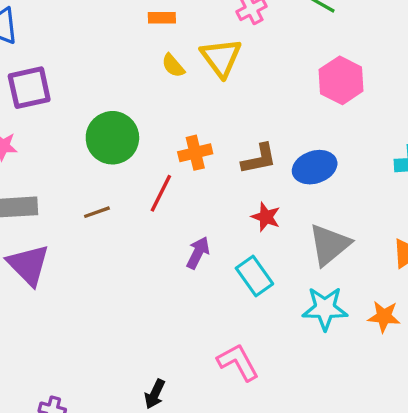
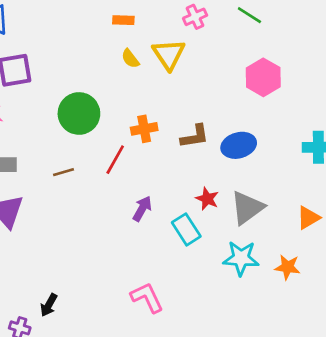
red star: (266, 217) -> (207, 199), moved
pink L-shape: (238, 362) -> (147, 298), moved
black arrow: (155, 394) -> (49, 305), moved

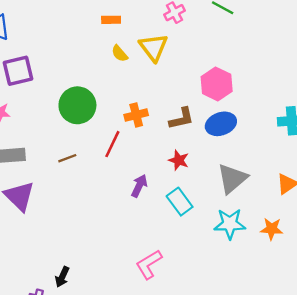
pink hexagon: (263, 77) -> (217, 84), moved
red star: (207, 199) -> (179, 160), moved
pink L-shape: (147, 298) -> (149, 264), turned -92

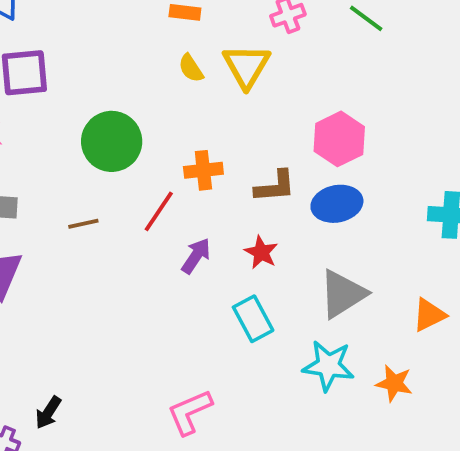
purple arrow: (139, 186) -> (196, 256), moved

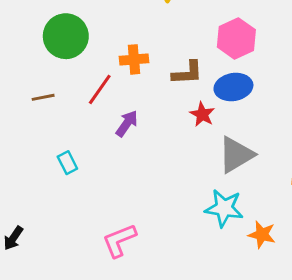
red star: (261, 252) -> (202, 114), moved
cyan rectangle: (253, 319) -> (67, 163), moved, size x0.7
orange star: (394, 383) -> (262, 235), moved

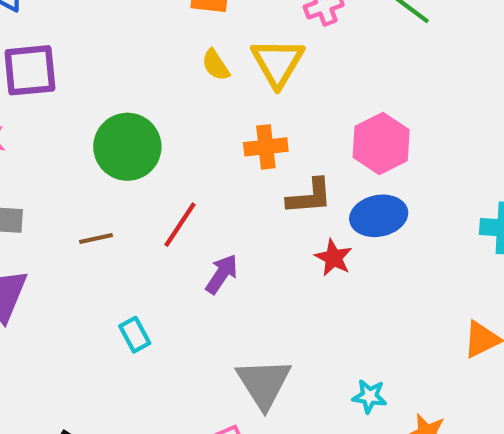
orange cross: (134, 59) -> (266, 147), moved
gray triangle: (236, 155) -> (264, 383), moved, turned -30
cyan star: (224, 208) -> (369, 396), size x0.6

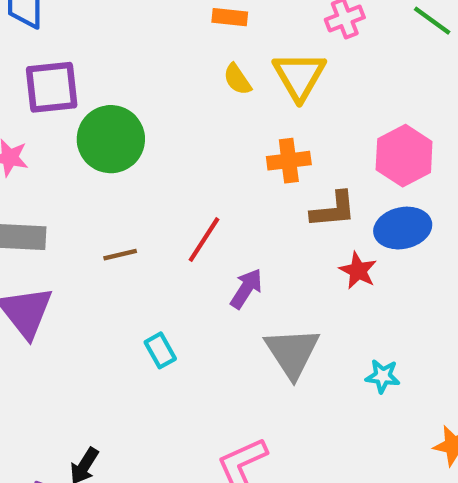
green circle: (127, 147) -> (111, 139), moved
gray triangle: (264, 383) -> (292, 353), moved
cyan star: (369, 396) -> (383, 376), moved

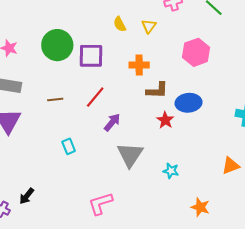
yellow triangle: (299, 76) -> (149, 26), size x0.6
purple square: (52, 87) -> (91, 56), moved
pink hexagon: (404, 156) -> (196, 52), moved

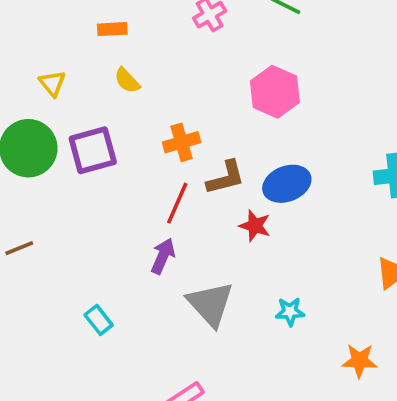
yellow triangle: (149, 26) -> (52, 83), moved
red line: (95, 97) -> (177, 203), moved
brown line: (55, 99) -> (19, 248), moved

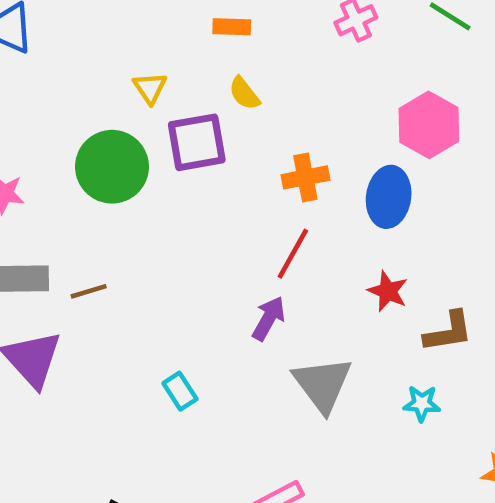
purple square: (93, 150) -> (197, 142), moved
brown L-shape: (226, 178) -> (448, 332), moved
blue ellipse: (287, 184) -> (389, 197), moved, turned -66

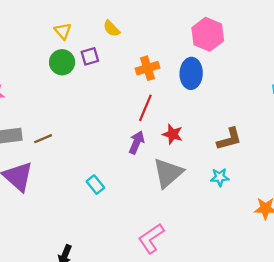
purple square: (197, 142) -> (90, 56), size x0.6
green circle: (112, 167) -> (62, 62), moved, size x0.7
red star: (388, 291) -> (173, 134), moved
gray triangle: (323, 384) -> (168, 173), turned 32

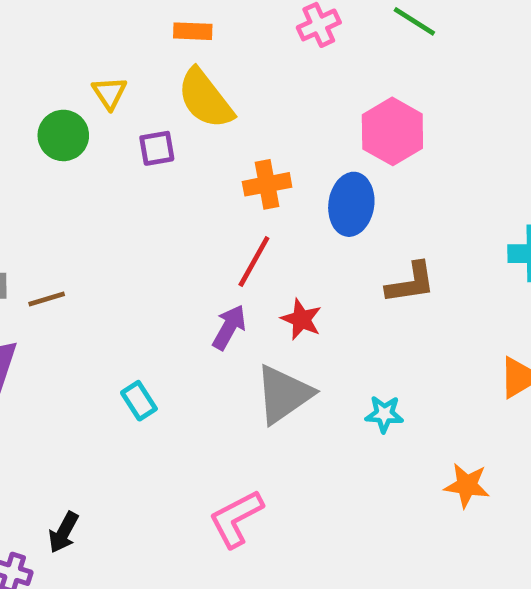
yellow semicircle: (111, 29) -> (205, 99), size x1.8
green circle: (62, 62) -> (63, 135), moved
brown L-shape: (229, 139) -> (411, 283), moved

